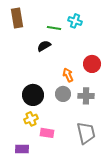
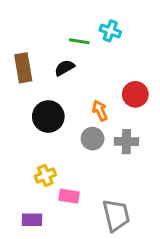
brown rectangle: (17, 18) -> (23, 68), moved
black circle: (33, 95) -> (48, 116), moved
gray trapezoid: (86, 133) -> (116, 215), moved

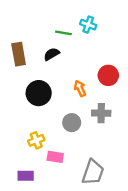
gray circle: (93, 139) -> (72, 123), moved
gray trapezoid: (116, 215) -> (93, 172), turned 32

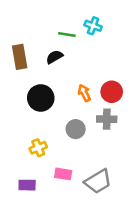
red circle: (108, 75) -> (112, 92), moved
pink rectangle: (55, 157) -> (63, 174), moved
gray trapezoid: (93, 172) -> (98, 181), turned 40

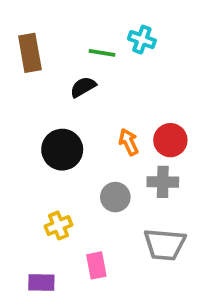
brown rectangle: (20, 57) -> (30, 53), moved
pink rectangle: (63, 174) -> (96, 265), turned 70
gray trapezoid: (98, 181) -> (165, 245), moved, turned 36

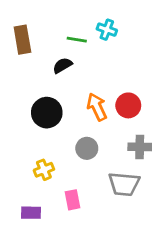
orange arrow: (129, 142) -> (97, 107), size x1.4
gray cross: (163, 182) -> (140, 147), moved

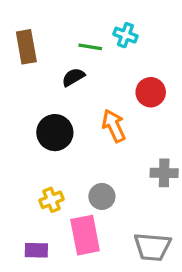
red circle: (128, 105) -> (151, 92), moved
gray circle: (87, 148) -> (102, 196), moved
gray trapezoid: (124, 184) -> (152, 247), moved
pink rectangle: (72, 200) -> (85, 235), size x1.6

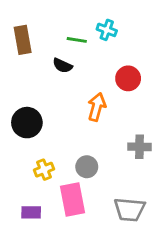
black semicircle: (73, 77) -> (63, 66), turned -126
orange arrow: (114, 126) -> (97, 107), turned 40
black circle: (55, 133) -> (27, 123), moved

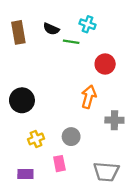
green line: (77, 40) -> (71, 42), moved
black semicircle: (63, 66) -> (51, 29), moved
orange arrow: (97, 107) -> (89, 97), moved
pink rectangle: (73, 200) -> (59, 164), size x0.6

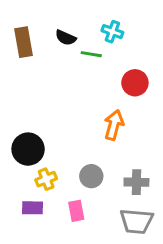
black circle: (22, 100) -> (28, 149), moved
gray cross: (114, 120) -> (136, 182), moved
purple rectangle: (25, 174) -> (33, 208), moved

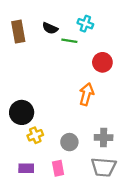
gray circle: (91, 176) -> (69, 142), moved
purple rectangle: (33, 208) -> (26, 168), moved
pink rectangle: (76, 211) -> (58, 168), moved

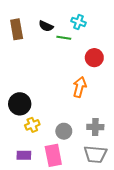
pink rectangle: (58, 168) -> (53, 155), size x1.5

